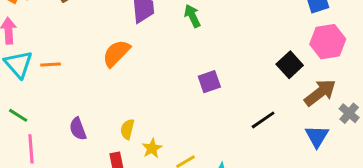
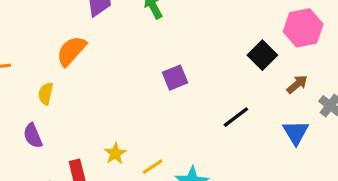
brown arrow: (320, 93) -> (297, 84), size x0.6
yellow semicircle: (127, 129) -> (46, 94), moved

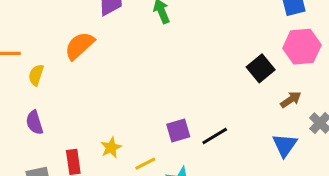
purple square: (175, 78) -> (178, 130), moved
yellow semicircle: (46, 94) -> (36, 75), moved
black line: (236, 117) -> (215, 136), moved

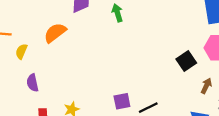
brown arrow: (291, 100) -> (206, 86), turned -35
purple semicircle: (34, 122) -> (32, 83), moved

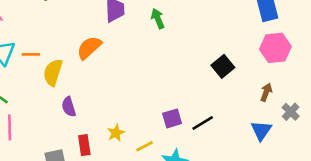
yellow semicircle: (21, 51) -> (53, 72), size x1.5
black square: (186, 61) -> (223, 66), moved

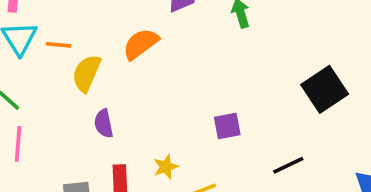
black square: (223, 66) -> (325, 89), size x1.4
purple square: (172, 118) -> (227, 126), moved

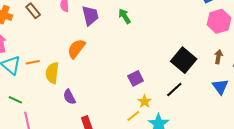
black square: (325, 89) -> (184, 60), moved
yellow star: (166, 167) -> (145, 101), moved

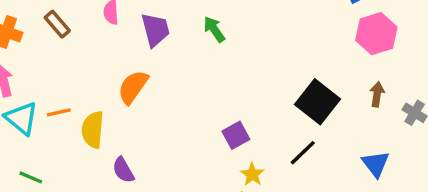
blue triangle: (220, 87) -> (376, 164), moved

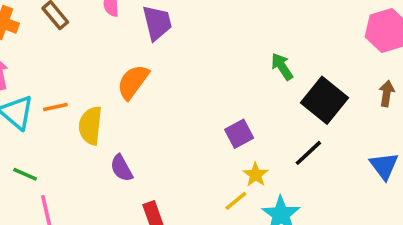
green arrow: (214, 29) -> (282, 67), moved

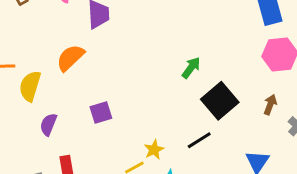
green arrow: (282, 67) -> (191, 68), turned 60
purple square: (239, 134) -> (101, 113), moved
purple semicircle: (121, 168) -> (48, 124), turned 40

